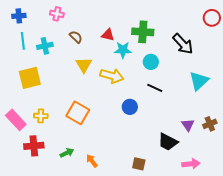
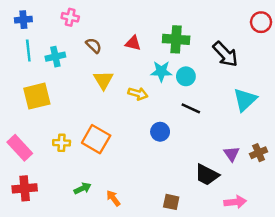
cyan star: (123, 50) -> (161, 71), moved
yellow arrow: (112, 76) -> (138, 94), size x0.7
yellow cross: (41, 116) -> (62, 143), moved
red cross: (34, 146) -> (25, 188), moved

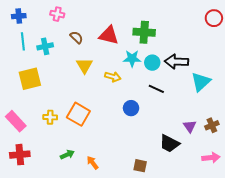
red triangle: (133, 43) -> (109, 35), size x1.5
black arrow: (225, 54) -> (177, 62), moved, turned 135
pink arrow: (235, 202) -> (211, 158), moved

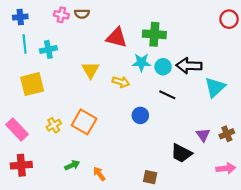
brown semicircle: (76, 37) -> (82, 14), moved, turned 136
yellow cross: (50, 117) -> (54, 125), turned -32

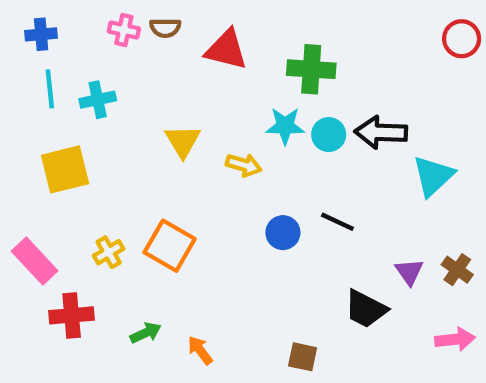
red triangle: (117, 38) -> (226, 50), moved
black line: (167, 95) -> (337, 222), moved
brown cross: (227, 134) -> (457, 270), turned -32
red cross: (21, 165) -> (72, 315), moved

